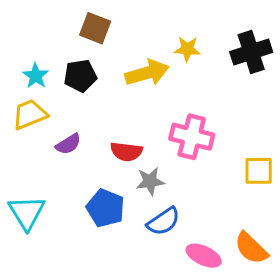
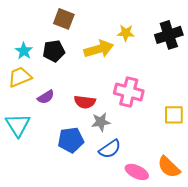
blue pentagon: (106, 208) -> (71, 140), turned -30
cyan triangle: (27, 213) -> (18, 125), moved

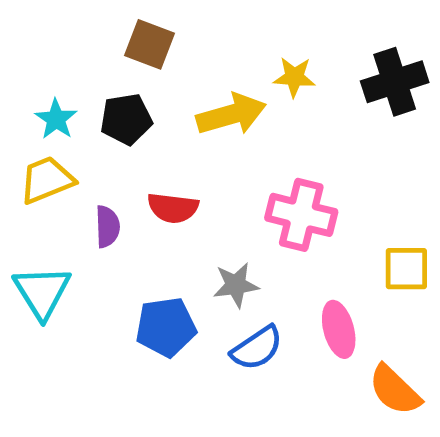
purple semicircle: (46, 97) -> (107, 227), turned -60
red semicircle: (85, 102) -> (173, 208), moved
pink ellipse: (137, 172) -> (339, 329), moved, turned 50

